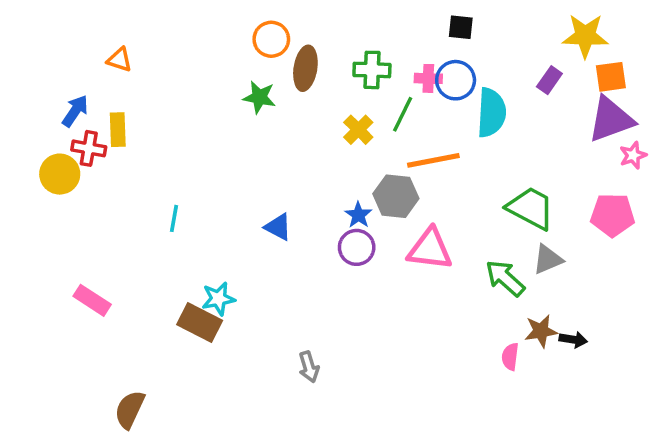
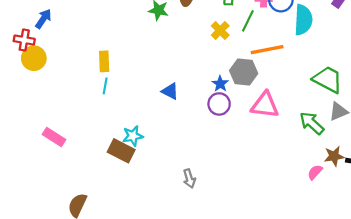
yellow rectangle: (118, 130) -> (104, 61), moved
red cross: (89, 148) -> (24, 40), moved
pink semicircle: (510, 357) -> (315, 172), turned 35

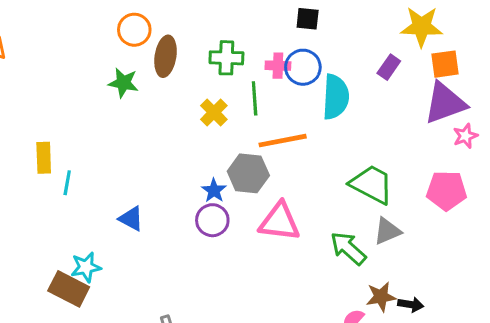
green line: (248, 21) -> (255, 98), turned -30
cyan line: (105, 86) -> (67, 183), moved
blue triangle: (170, 91) -> (131, 219), moved

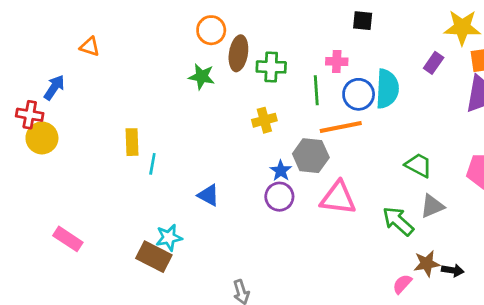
green cross: (226, 58) -> (271, 67), moved
blue circle: (303, 67) -> (359, 94), moved
yellow cross: (214, 112) -> (264, 120), moved, turned 30
green trapezoid: (372, 184) -> (419, 165), size x0.7

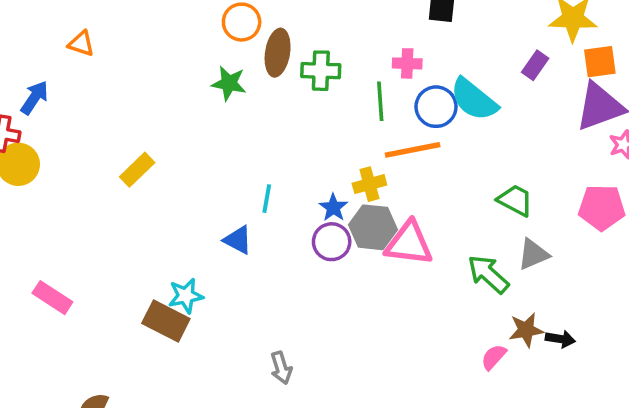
cyan semicircle: (387, 89) -> (474, 99), turned 126
yellow cross: (264, 120) -> (369, 184), moved
yellow rectangle: (132, 142) -> (137, 170), turned 48
gray hexagon: (311, 156) -> (373, 227), moved
cyan line: (152, 164) -> (267, 199), moved

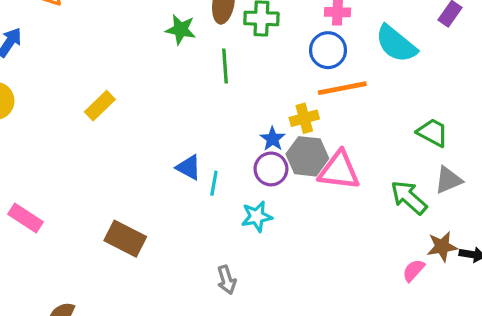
green line: (380, 101) -> (225, 66), moved
blue circle: (436, 107) -> (328, 50), moved
cyan line: (267, 199) -> (214, 183), moved
cyan star: (186, 296) -> (257, 216), moved

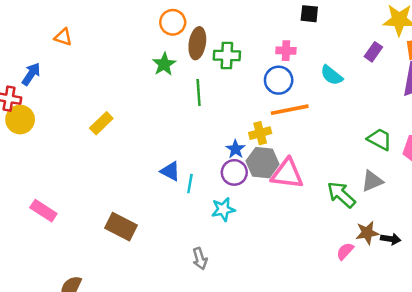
green star: (181, 30) -> (164, 64), turned 30
cyan semicircle: (396, 44) -> (332, 75), size x0.7
green trapezoid: (433, 133) -> (380, 139), moved

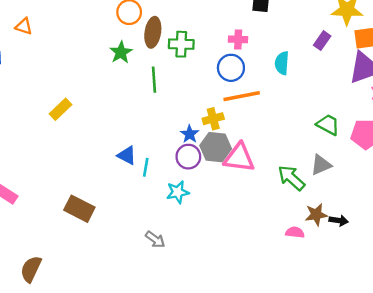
cyan semicircle: (332, 75) -> (282, 63), turned 55
pink semicircle: (345, 251) -> (295, 232), turned 54
gray arrow: (200, 259) -> (155, 239), turned -36

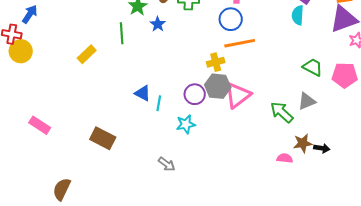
cyan semicircle: (282, 63) -> (298, 15), moved
green line: (154, 80) -> (122, 33), moved
blue star: (190, 134) -> (158, 24), moved
pink triangle: (239, 158) -> (238, 95), turned -44

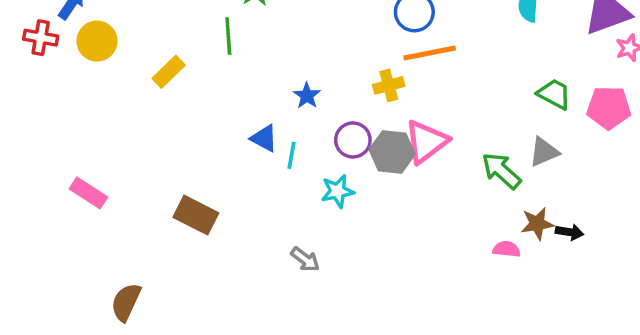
blue star: (158, 24) -> (307, 96), moved
yellow circle: (21, 51) -> (97, 41), moved
gray hexagon: (218, 86) -> (392, 152), moved

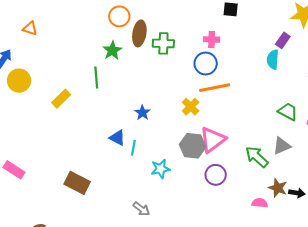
yellow cross: (389, 85) -> (191, 107), turned -30
purple circle: (353, 140) -> (216, 175), moved
brown star: (537, 224) -> (278, 188), turned 30

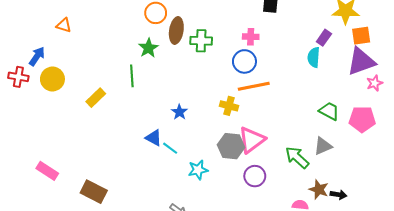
yellow cross: (191, 107) -> (229, 106), turned -30
cyan line: (133, 148) -> (170, 148), turned -63
brown rectangle: (77, 183) -> (94, 192), moved

